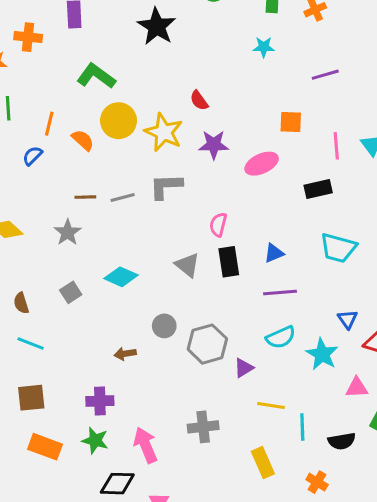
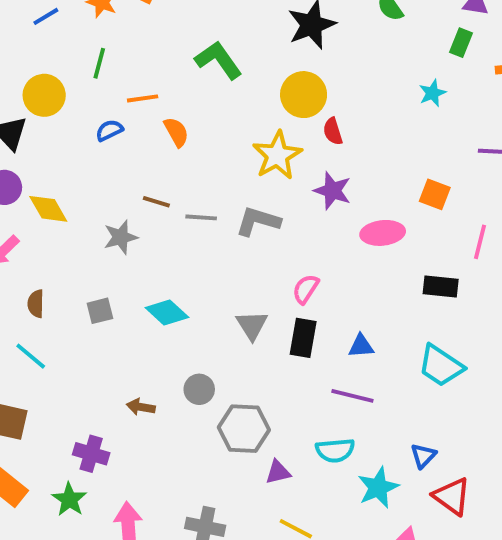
cyan star: (264, 47) -> (432, 93), turned 30
yellow circle: (119, 121) -> (304, 95), moved
orange line: (49, 124) -> (143, 98), turned 50

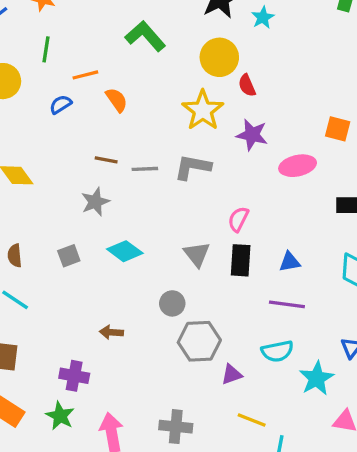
cyan star: (432, 93) -> (263, 18), moved
gray star: (121, 237) -> (95, 202), moved
gray circle: (199, 389) -> (172, 303), moved

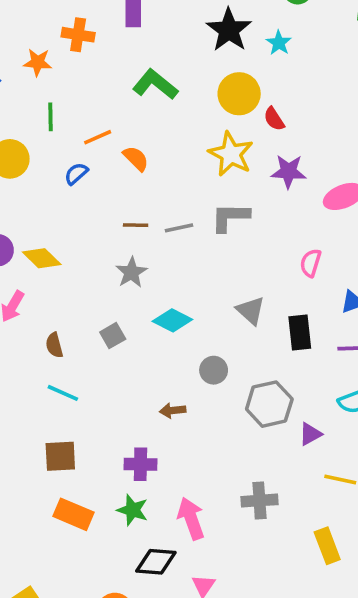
pink semicircle: (238, 219) -> (311, 263), moved
black rectangle: (241, 260) -> (300, 332), moved
gray circle: (172, 303) -> (214, 370), moved

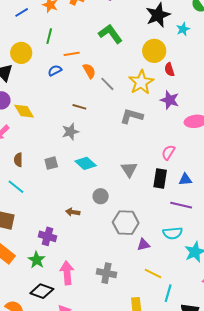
gray line: (179, 228) -> (107, 84), moved, turned 42
black rectangle: (300, 332) -> (160, 178), moved

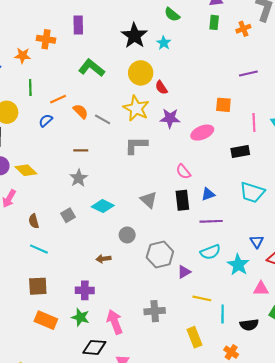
pink semicircle: (168, 152) -> (183, 172), turned -56

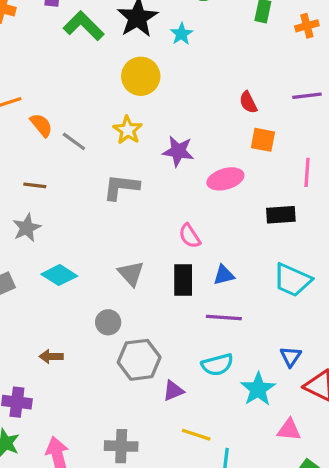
green L-shape: (92, 68) -> (84, 26), moved
red semicircle: (161, 88) -> (248, 102), moved
yellow star: (136, 108) -> (128, 130), size x0.7
gray circle: (127, 235) -> (108, 322), moved

